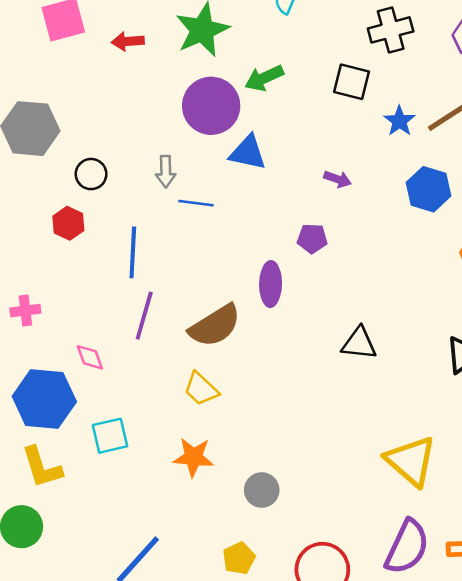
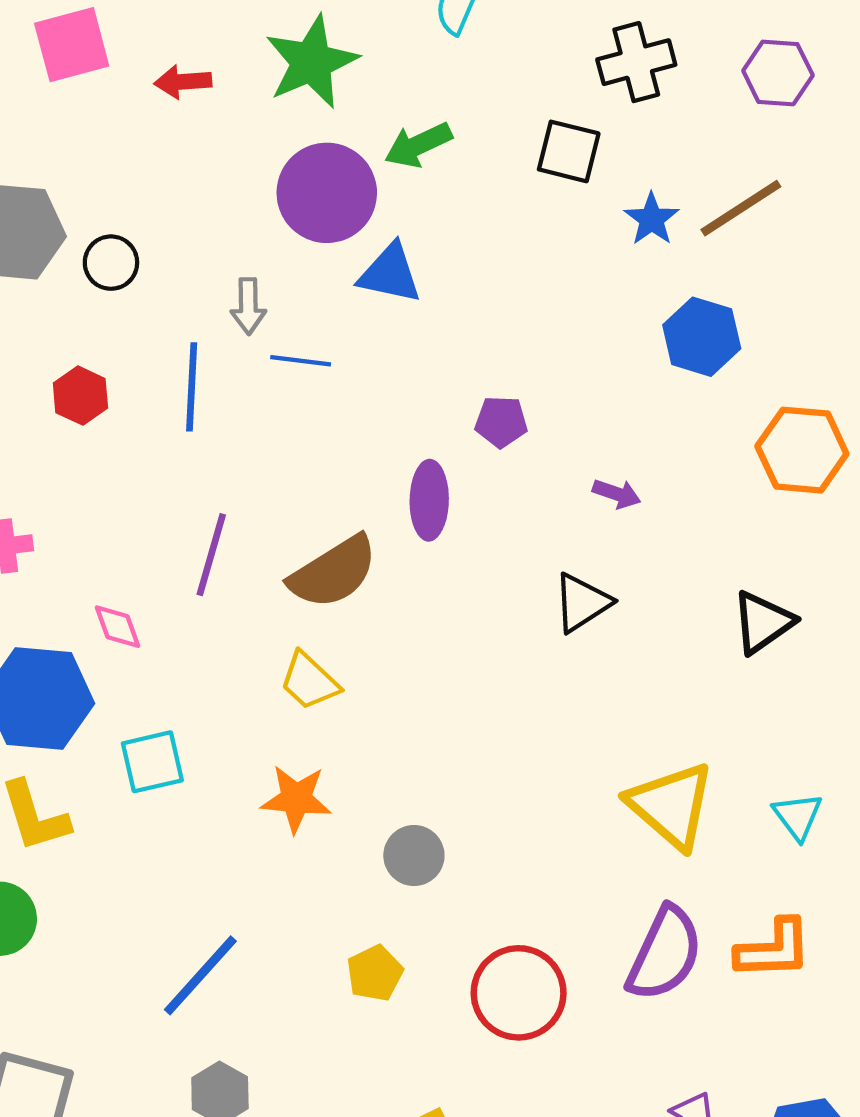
black circle: (91, 174) -> (111, 263), moved
purple arrow: (338, 179) -> (617, 494), moved
blue line: (133, 252) -> (192, 387), moved
black triangle: (359, 343) -> (582, 603), turned -39

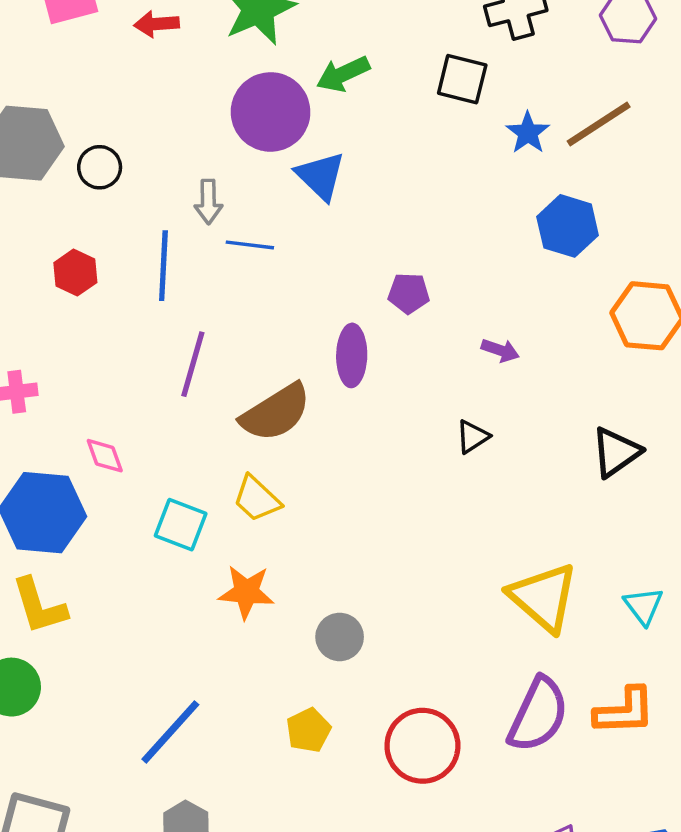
blue triangle: (390, 274) -> (321, 176), turned 32
purple line: (211, 555) -> (193, 364), moved
black triangle: (582, 603) -> (473, 437), size x0.7
cyan square: (152, 762) -> (181, 525), moved, turned 34

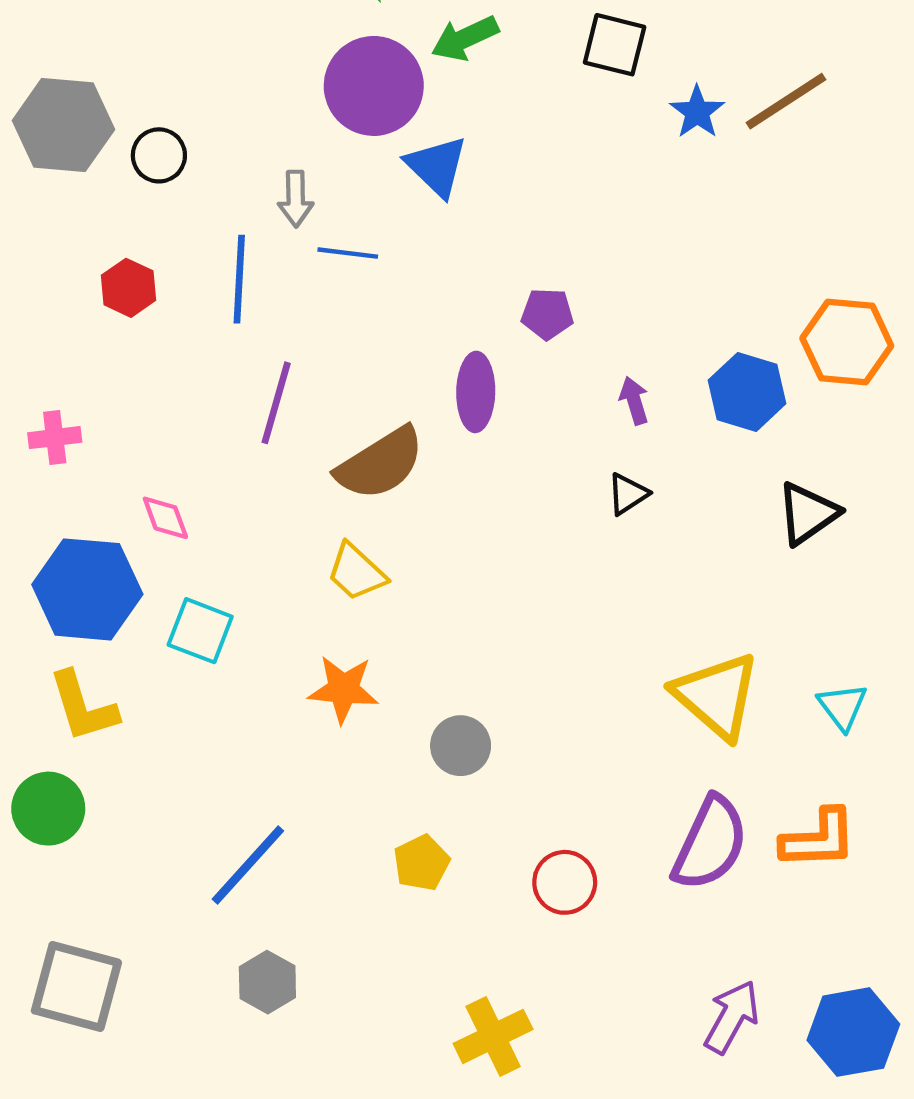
blue hexagon: (568, 226) -> (747, 392), moved
purple arrow: (500, 350) -> (634, 401), moved, turned -126
cyan square: (181, 525) -> (200, 631), moved
red circle: (422, 746) -> (565, 882), size x0.7

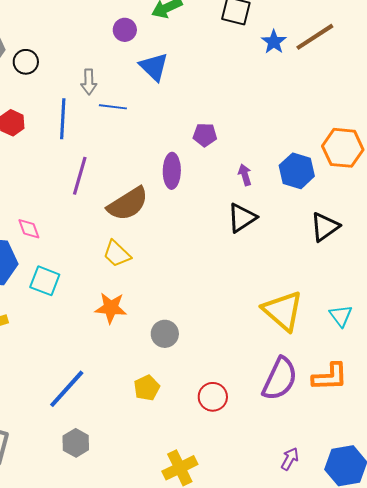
purple circle: (374, 86) -> (125, 30), size x0.5
black triangle: (628, 494) -> (242, 218), size x1.5
purple arrow: (732, 1017) -> (290, 459), size x0.7

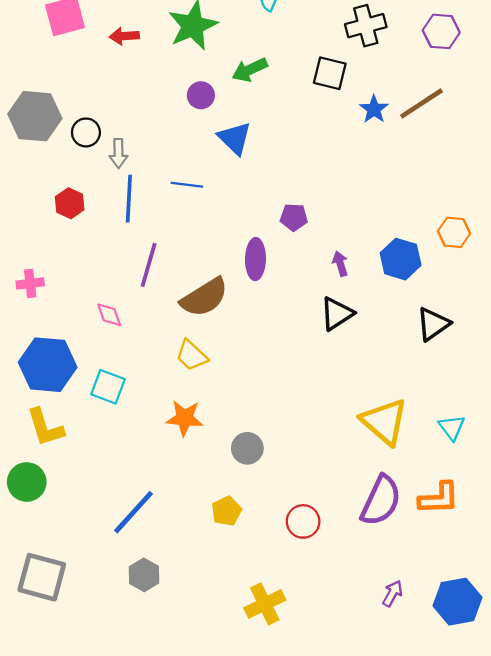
gray arrow: (89, 82) -> (118, 153), moved
orange hexagon: (343, 148) -> (454, 232), size x0.7
pink diamond: (29, 229) -> (109, 315), moved

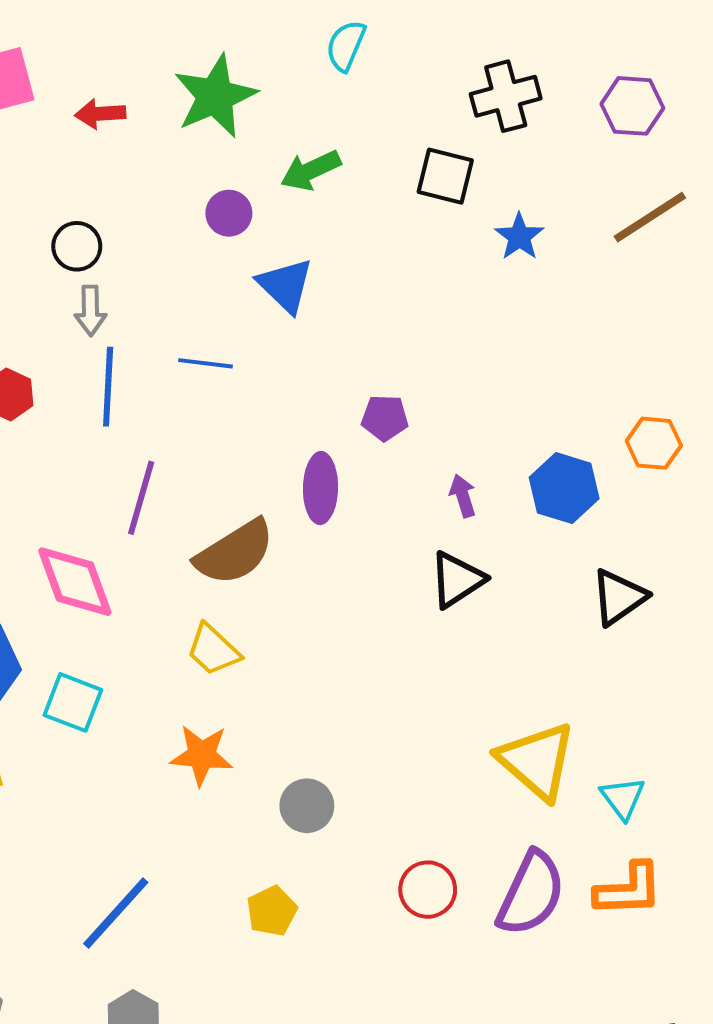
brown line: (422, 103) -> (650, 217), moved
black circle: (86, 132) -> (77, 246), moved
pink diamond: (109, 315) -> (75, 582), size x1.8
cyan triangle: (452, 427) -> (623, 798), moved
red circle: (303, 521) -> (428, 890), moved

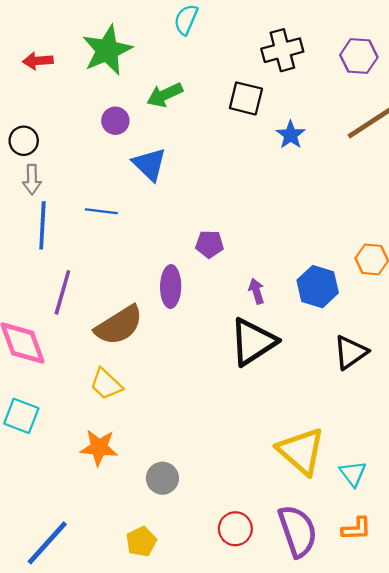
black triangle: (457, 580) -> (253, 342), size x1.4
orange L-shape: (628, 890) -> (356, 529), size x0.7
purple semicircle: (531, 893) -> (298, 531), turned -44

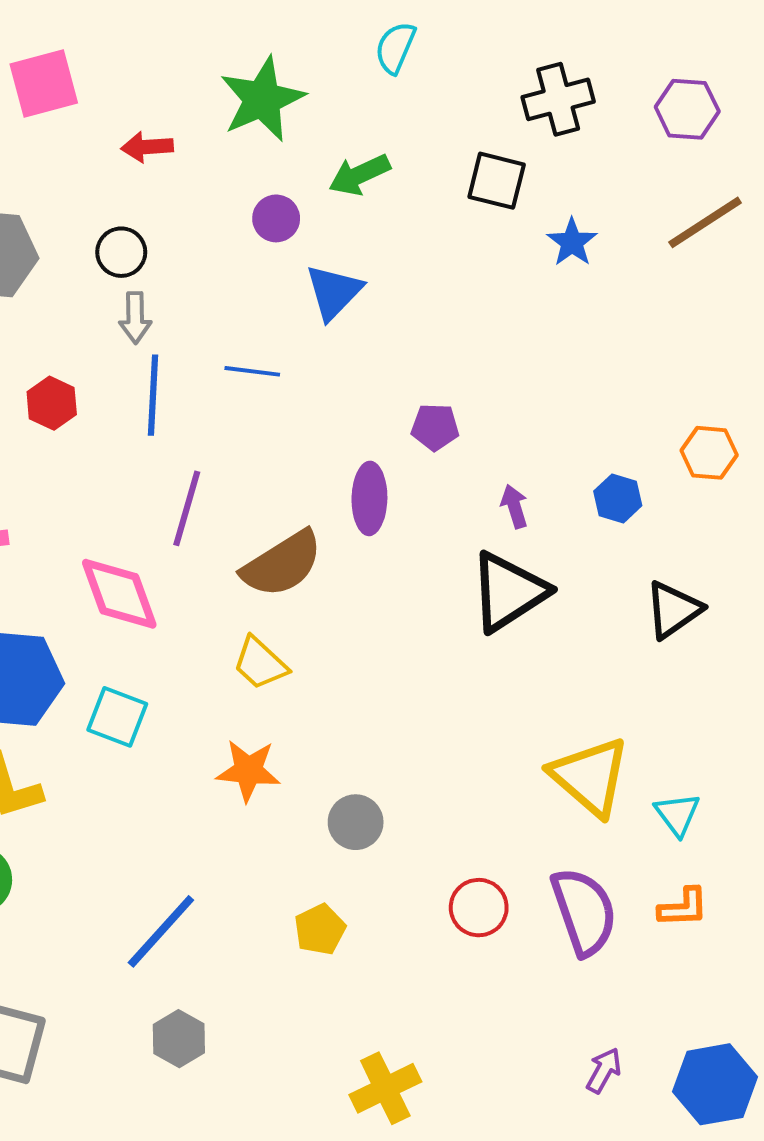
red arrow: (38, 61) -> (147, 147), moved
blue triangle: (149, 164) -> (334, 292), turned 30
blue hexagon: (318, 287) -> (618, 498), size x0.7

